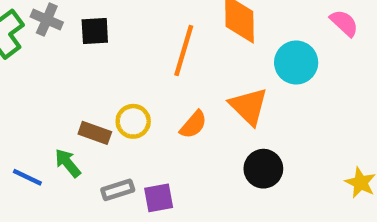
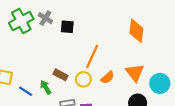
orange line: (184, 51) -> (92, 56), moved
cyan circle: (296, 63) -> (160, 83), moved
yellow circle: (133, 121) -> (83, 79), moved

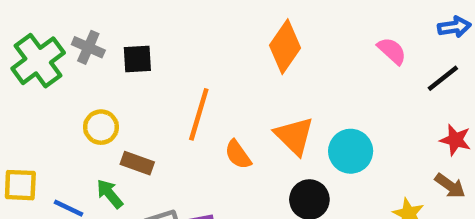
orange diamond: (136, 31) -> (285, 47), turned 35
orange semicircle: (108, 78) -> (238, 155), turned 104
yellow circle: (83, 79) -> (101, 127), moved

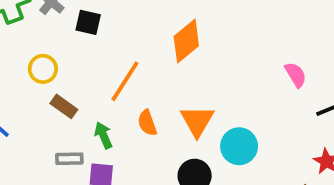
orange diamond: (285, 47) -> (186, 41), moved
green arrow: (110, 194) -> (103, 135), moved

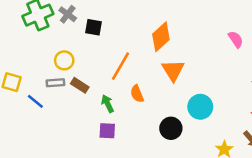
pink semicircle: (296, 75) -> (236, 39), moved
orange triangle: (197, 121) -> (173, 70), moved
gray rectangle: (69, 159) -> (55, 83), moved

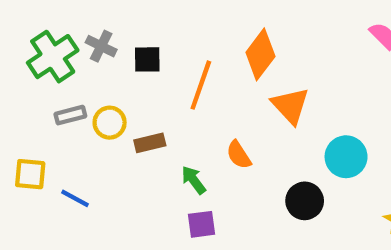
orange line: (120, 66) -> (201, 85), moved
gray rectangle: (55, 83) -> (70, 115), moved
brown rectangle: (80, 85) -> (150, 143), moved, turned -36

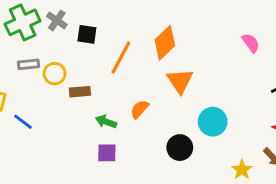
orange semicircle: (239, 155) -> (139, 109), turned 66
green arrow: (194, 180) -> (106, 122), turned -42

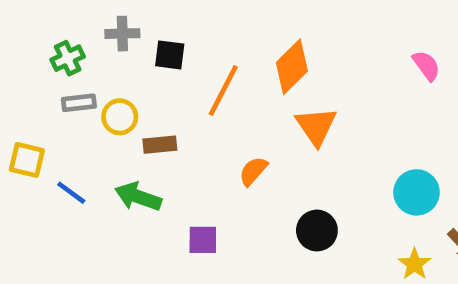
gray cross: (57, 20) -> (122, 34), turned -36
green cross: (23, 22) -> (68, 58), moved, size x0.6
green arrow: (106, 122) -> (138, 197), moved, size x1.4
cyan circle: (213, 122) -> (417, 192), moved

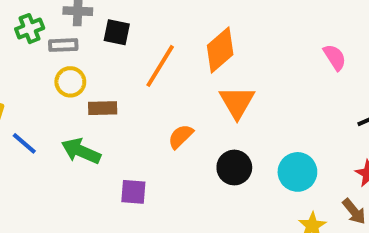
gray rectangle: (79, 103) -> (63, 45), moved
cyan circle: (417, 192) -> (297, 172), moved
black circle: (317, 231) -> (234, 168), moved

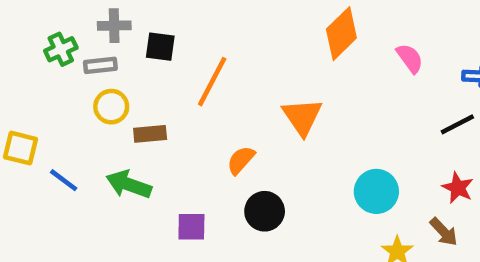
orange diamond: (220, 50) -> (341, 34), moved
black circle: (234, 168) -> (265, 211), moved

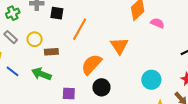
pink semicircle: (410, 58) -> (157, 23), moved, turned -32
gray rectangle: (100, 65) -> (11, 37), moved, turned 48
orange semicircle: (241, 160) -> (92, 64), size x1.6

